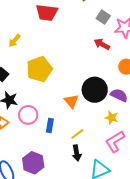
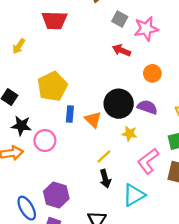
yellow arrow: (14, 41) -> (19, 46), moved
yellow star: (112, 118) -> (129, 134), moved
blue rectangle: (50, 126) -> (70, 114), moved

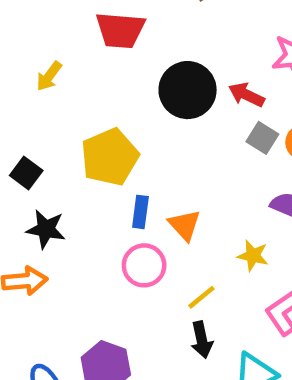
gray square: (120, 19) -> (262, 138), moved
black circle: (119, 104) -> (188, 90), moved
pink circle: (45, 141) -> (144, 265), moved

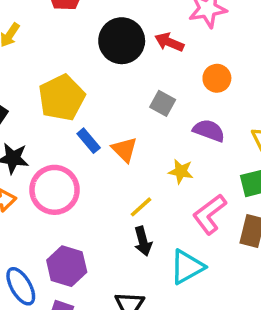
gray square: (262, 138) -> (163, 103), moved
blue rectangle: (140, 212) -> (89, 141), turned -45
pink circle: (144, 265) -> (55, 190), moved, size x1.4

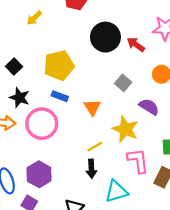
blue rectangle: (89, 141) -> (60, 96), moved, turned -42
yellow star: (181, 171) -> (125, 129), size x1.6
pink L-shape: (210, 214) -> (138, 161), turned 108

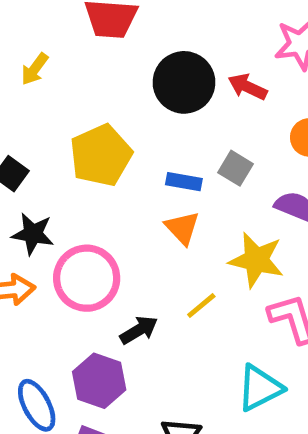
blue rectangle: (60, 96) -> (184, 182), moved
black arrow: (91, 169) -> (139, 330), moved, turned -108

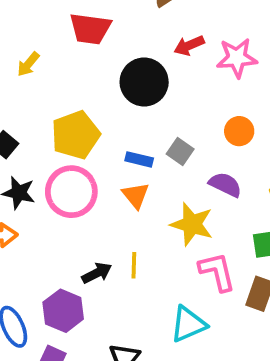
red arrow: (247, 87) -> (189, 46), moved, turned -52
pink circle: (87, 278) -> (71, 192), moved
yellow line: (201, 305) -> (134, 265), moved, turned -52

